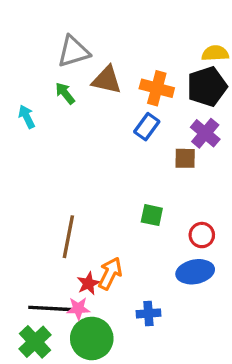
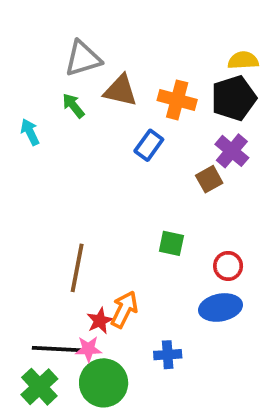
blue rectangle: (147, 127) -> (149, 145), moved
brown square: (185, 158) -> (209, 179), turned -30

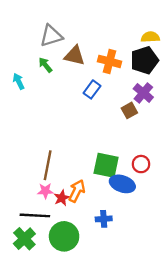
green square: (171, 243) -> (106, 165), moved, size x1.6
blue ellipse: (221, 307) -> (122, 184), moved, turned 30
pink star: (88, 349) -> (45, 191), moved

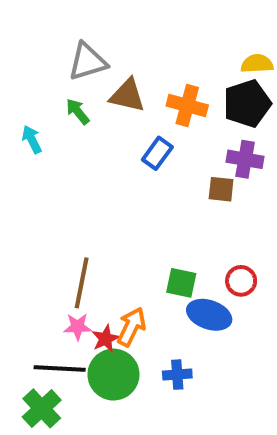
purple cross: (143, 93) -> (245, 159), turned -30
brown square: (129, 110) -> (221, 189), turned 35
green square: (106, 165) -> (181, 283), size x0.7
green circle: (64, 236) -> (113, 375), moved

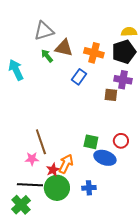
green arrow: (78, 111) -> (47, 56), moved
cyan arrow: (32, 139) -> (16, 70), size x1.5
brown line: (82, 283) -> (41, 142), turned -30
pink star: (78, 327) -> (32, 159), moved

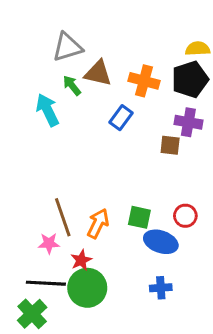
cyan arrow: (16, 70) -> (47, 110), moved
orange arrow: (66, 164) -> (98, 223), moved
blue cross: (89, 188) -> (161, 288), moved

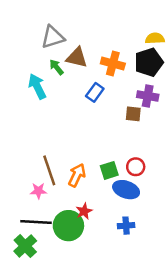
red circle: (185, 216) -> (136, 167), moved
green square: (139, 217) -> (109, 170), turned -30
red star: (81, 260) -> (84, 211), moved

